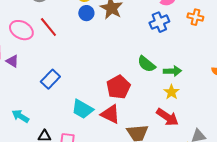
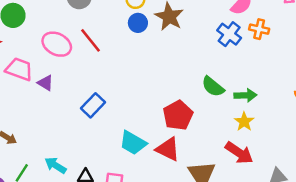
orange cross: (195, 17) -> (259, 29), moved
blue cross: (159, 22) -> (229, 34), turned -30
cyan arrow: (20, 116) -> (55, 165), moved

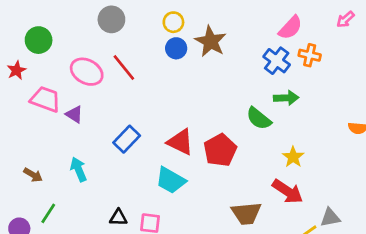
green arrow: (245, 95) -> (286, 98), moved
red triangle: (168, 149) -> (180, 142), moved
cyan arrow: (55, 165) -> (78, 169), moved, turned 35

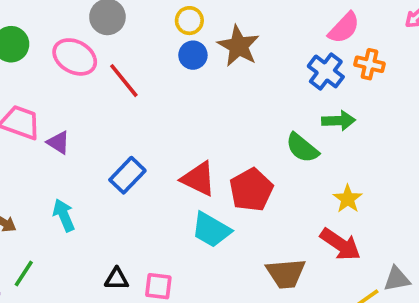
pink ellipse: (87, 72) -> (75, 57), moved
cyan trapezoid: (171, 180) -> (211, 230), moved

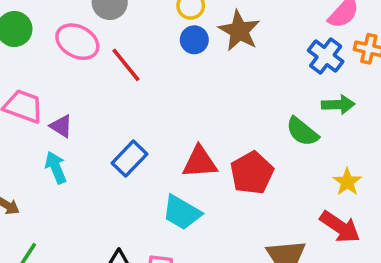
red triangle: (198, 179) -> (200, 162), turned -30
cyan arrow: (64, 215) -> (56, 168), moved
cyan trapezoid: (211, 230) -> (182, 213), moved

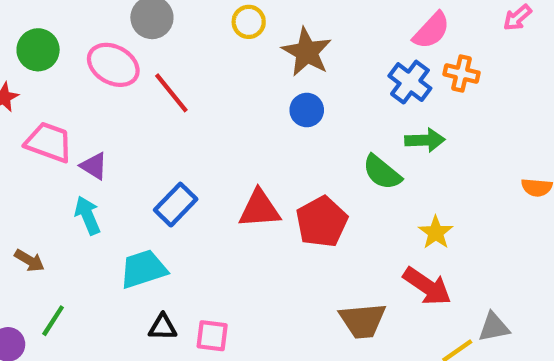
blue circle: (194, 40) -> (307, 110), moved
cyan trapezoid: (182, 213) -> (143, 269), moved, turned 132

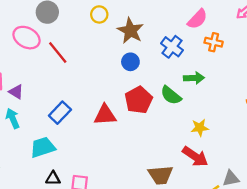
blue cross: (410, 82) -> (172, 47), moved
red pentagon: (322, 222) -> (139, 100), moved
yellow star: (436, 233) -> (200, 128), turned 30

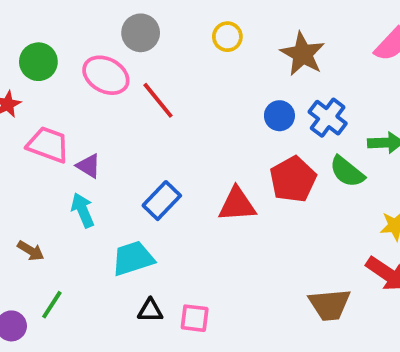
brown star: (130, 31) -> (303, 54), moved
blue cross: (172, 47) -> (328, 118), moved

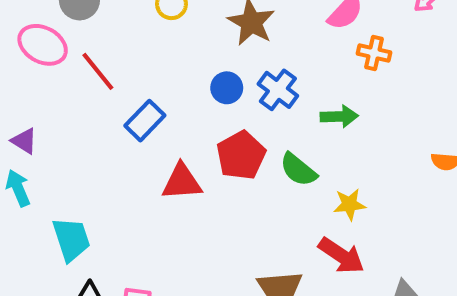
green semicircle: (347, 172) -> (298, 170), moved
blue rectangle: (162, 201) -> (145, 121), moved
cyan trapezoid: (133, 258) -> (71, 239), turned 90

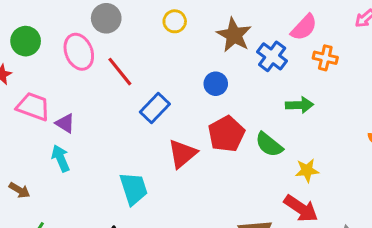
pink ellipse: (43, 45) -> (79, 52), turned 40
blue cross: (278, 90) -> (272, 56), moved
red triangle: (182, 182) -> (182, 154), turned -36
cyan trapezoid: (71, 239) -> (134, 189), moved

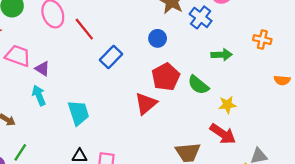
orange cross: (325, 58) -> (262, 40), moved
red triangle: (182, 154) -> (146, 104), moved
cyan trapezoid: (134, 189) -> (78, 113), moved

